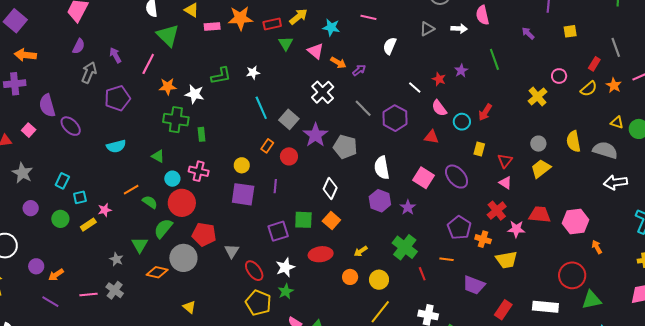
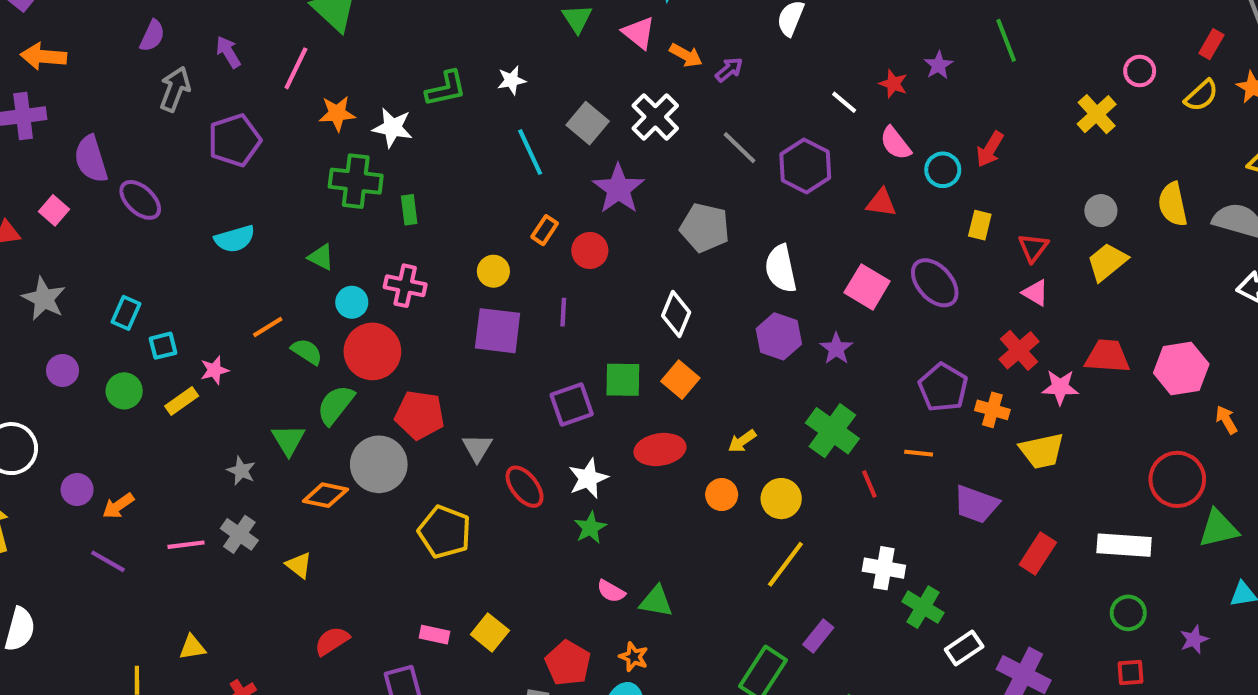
gray square: (289, 119) -> (588, 123), moved
purple star: (316, 135) -> (618, 189), moved
yellow pentagon: (258, 303) -> (445, 532), moved
yellow triangle: (189, 307) -> (299, 565), moved

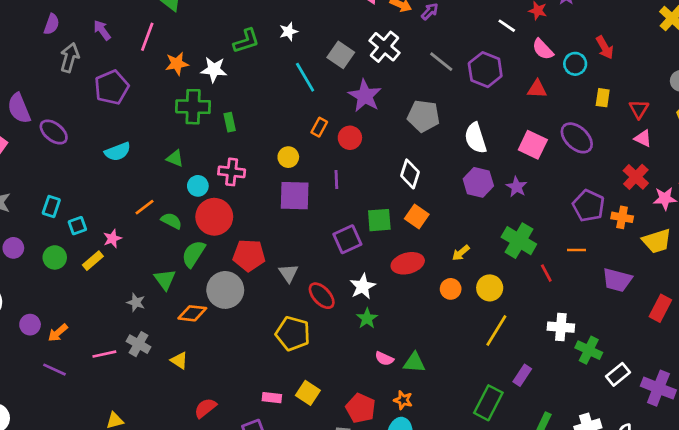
red arrow: (990, 149) -> (605, 48), turned -55
yellow pentagon: (445, 532) -> (293, 334), moved

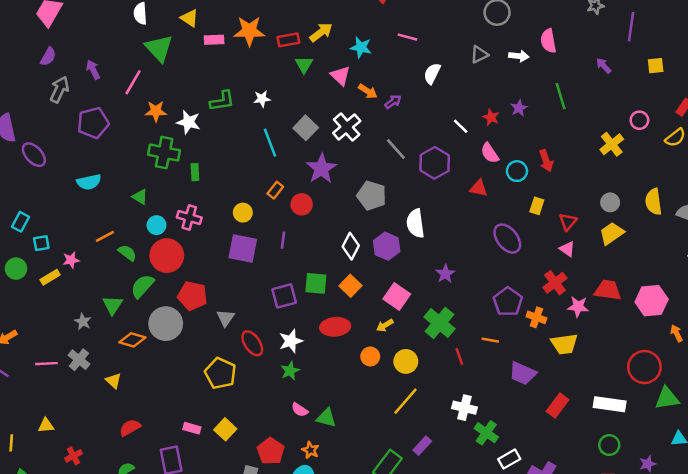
pink square: (533, 145) -> (397, 296), moved
purple hexagon: (478, 182) -> (387, 246), moved

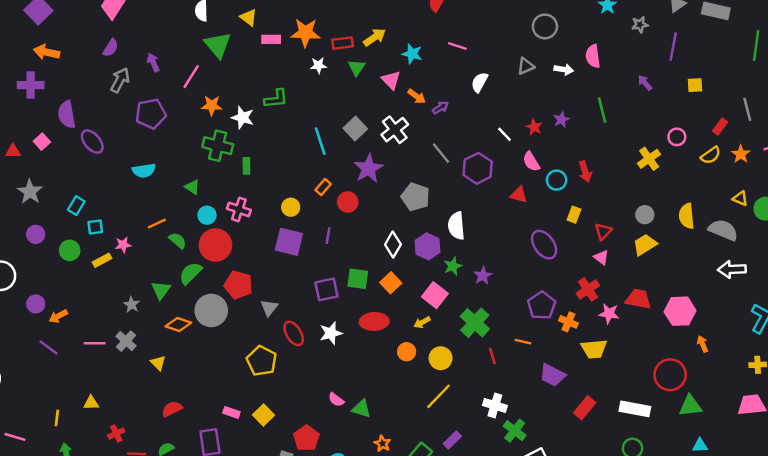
white star: (262, 99) -> (318, 65), moved
green star: (290, 371) -> (453, 266), moved
orange star: (310, 450) -> (382, 444), moved

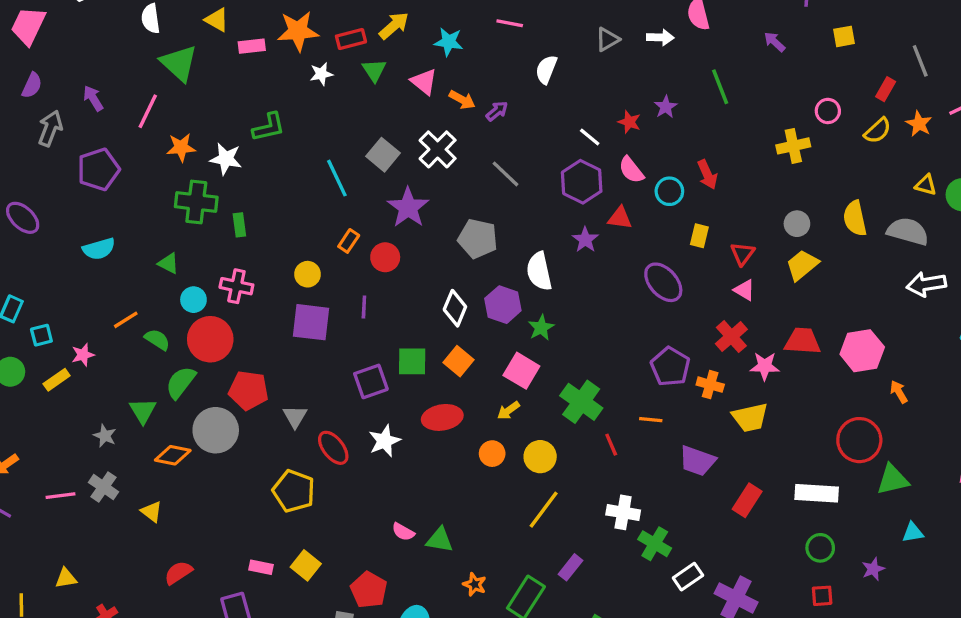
yellow cross: (649, 159) -> (793, 146), turned 30
purple hexagon: (478, 168) -> (582, 182), moved
purple star: (483, 276) -> (585, 240), moved

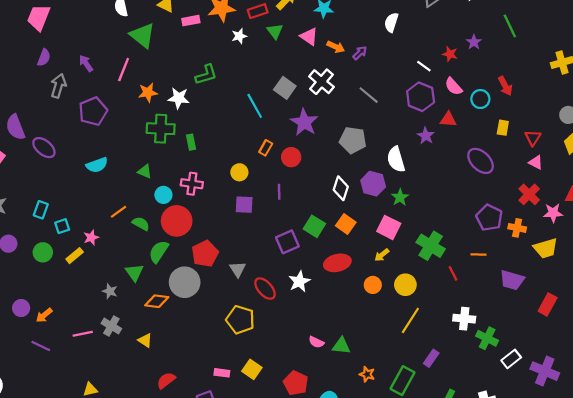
purple square: (311, 322) -> (244, 205), size x0.7
green square: (412, 361) -> (314, 226), turned 35
red pentagon: (249, 390) -> (205, 254), turned -30

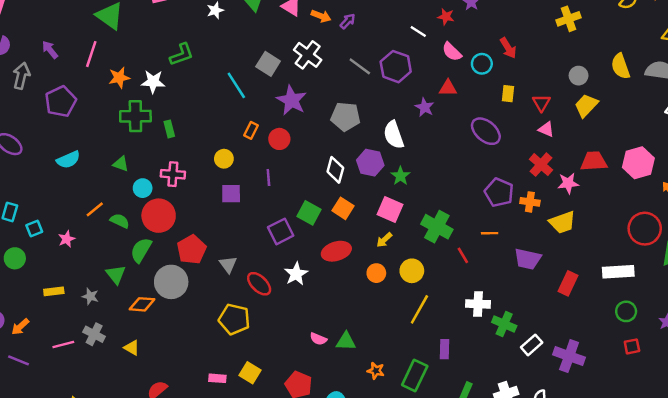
purple hexagon: (421, 97) -> (396, 67), moved
yellow rectangle: (75, 256) -> (54, 291), moved, turned 36
purple rectangle: (431, 358) -> (445, 349), turned -30

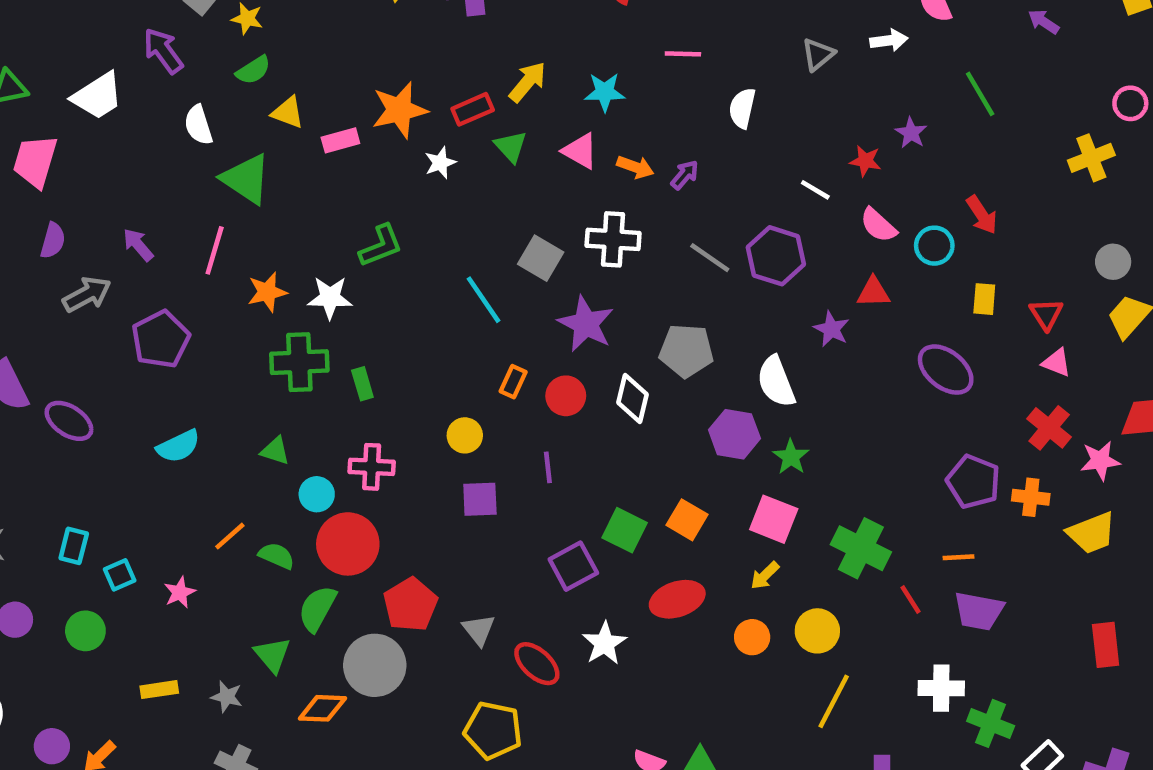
white cross: (308, 55) -> (613, 239), turned -32
gray arrow: (21, 76) -> (87, 294), turned 50
white diamond: (335, 170) -> (633, 398), moved
purple trapezoid: (528, 259) -> (979, 611), moved
red rectangle: (568, 283) -> (1106, 645), turned -30

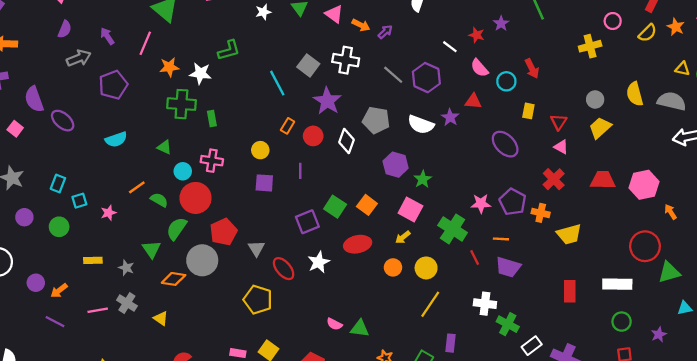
white semicircle: (776, 382) -> (421, 125), moved, turned -55
pink star: (1100, 461) -> (481, 204), moved

